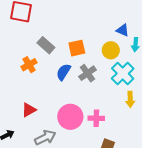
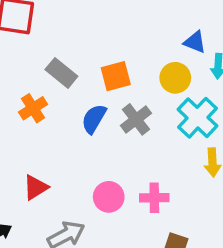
pink circle: (70, 117) -> (109, 197), size x0.7

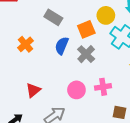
gray rectangle: (61, 73) -> (53, 17), moved
orange square: (116, 76) -> (86, 29), moved
gray cross: (136, 119) -> (86, 54), moved

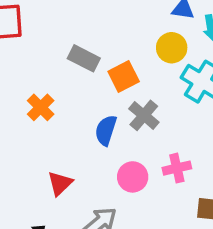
orange square: (86, 29) -> (124, 76), moved
blue semicircle: (62, 46) -> (106, 130), moved

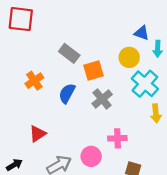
blue semicircle: (106, 130) -> (67, 93), moved
pink circle: (133, 177) -> (91, 156), moved

